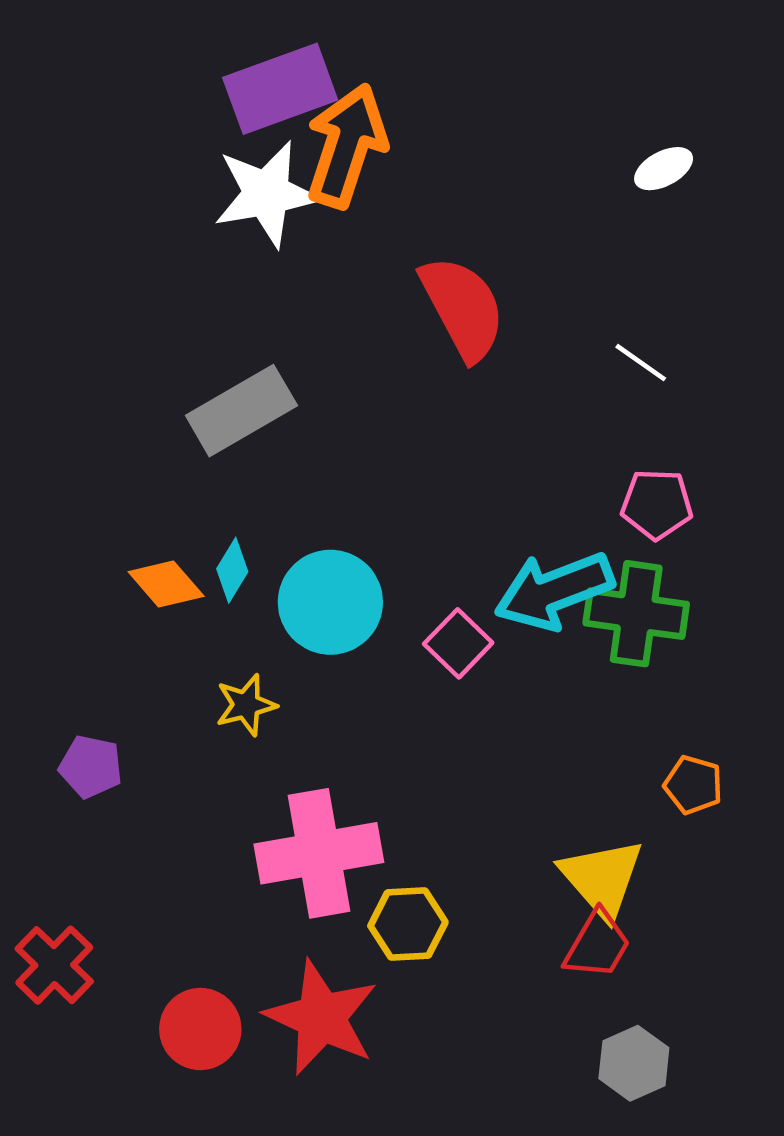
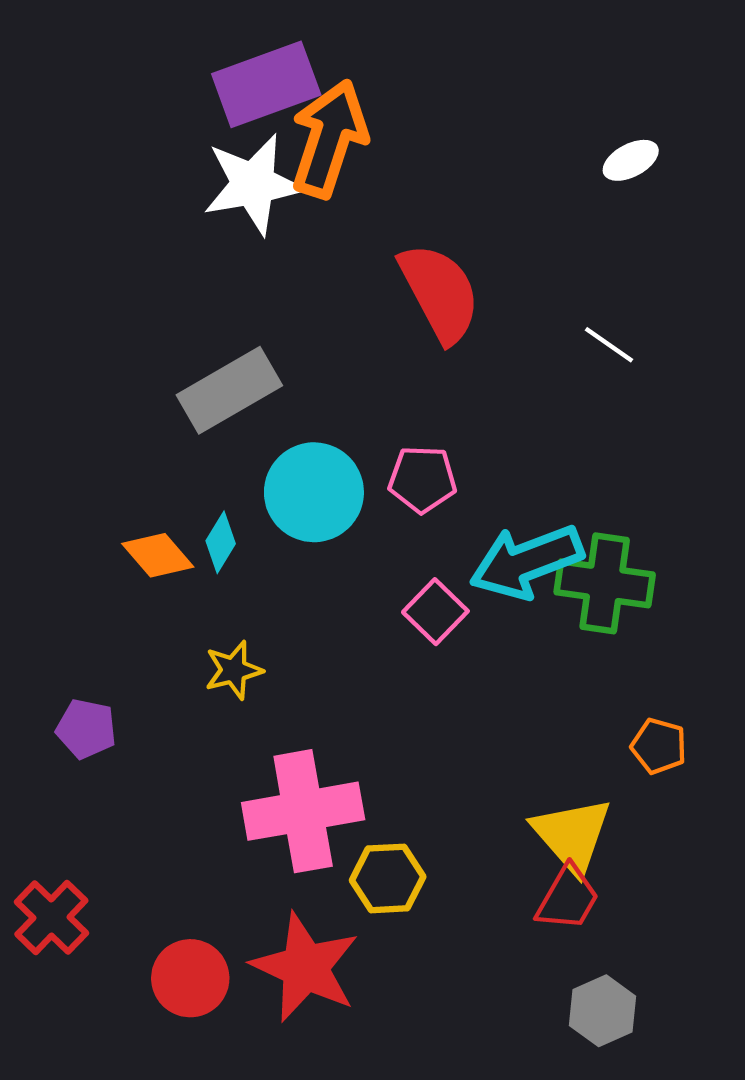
pink pentagon: (657, 504) -> (422, 479), moved
cyan circle: (330, 602) -> (314, 492), moved

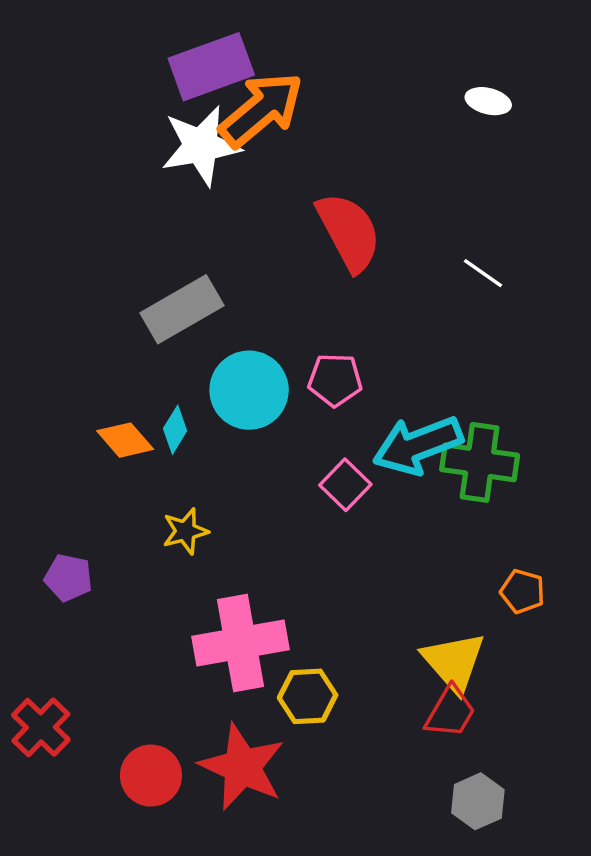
orange arrow: (329, 139) -> (261, 110), turned 32
white ellipse: (631, 160) -> (488, 101), moved, turned 42

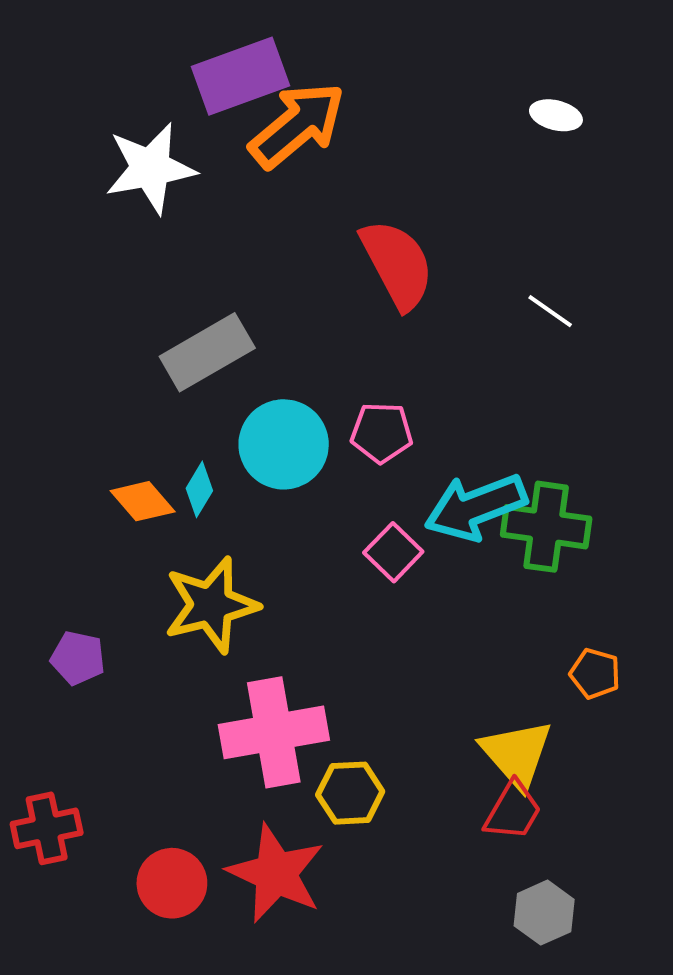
white star: (201, 146) -> (150, 168), moved
yellow star: (185, 531) -> (211, 605), size x1.8
red cross: (41, 727) -> (47, 828), turned 34

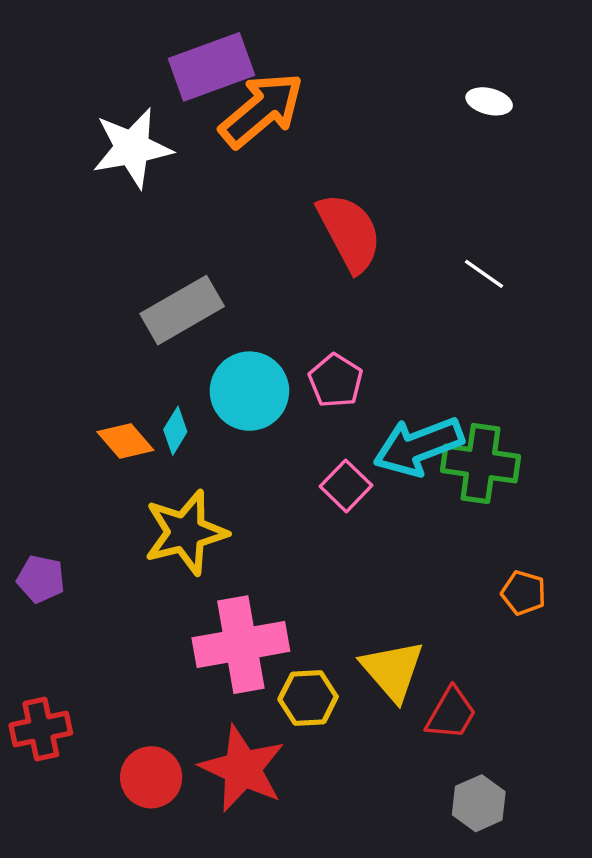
pink pentagon: (382, 433) -> (336, 381), turned 30
purple pentagon: (78, 658) -> (41, 579), moved
yellow triangle: (517, 754) -> (393, 670), moved

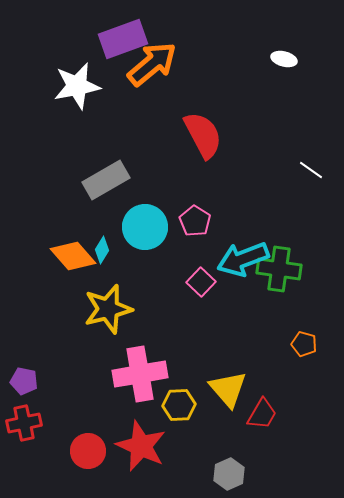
white line: (484, 274) -> (311, 170), moved
orange diamond: (125, 441) -> (73, 256), size x1.4
purple pentagon: (41, 579) -> (24, 381), moved
gray hexagon: (479, 803) -> (229, 474), moved

